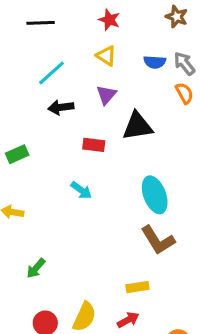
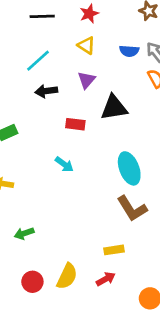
red star: (109, 20) -> (89, 14), turned 30
black line: (41, 23) -> (42, 16), moved
green arrow: (36, 268) -> (24, 233), turned 30

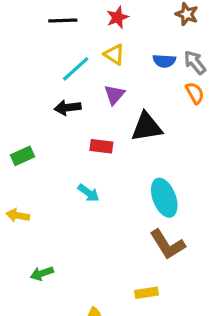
cyan line: (38, 61) -> (76, 69), moved

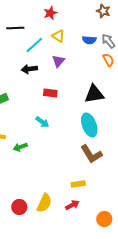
red star: (118, 17) -> (50, 13), moved
black line: (63, 21) -> (15, 28), moved
black triangle: (147, 127) -> (94, 94), moved
green arrow: (42, 273) -> (20, 147), moved

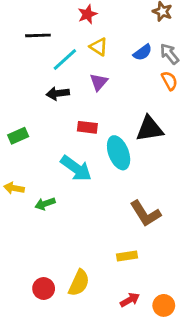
blue semicircle: (89, 40) -> (143, 52), turned -40
cyan arrow: (42, 122) -> (76, 168), size x1.6
cyan ellipse: (89, 125) -> (119, 153), moved
red arrow: (72, 205) -> (130, 300), moved

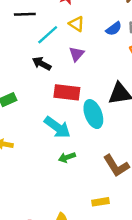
black arrow: (58, 93) -> (42, 64), turned 36
red rectangle: (87, 127) -> (67, 92), size x1.5
green arrow: (45, 204) -> (67, 157), moved

